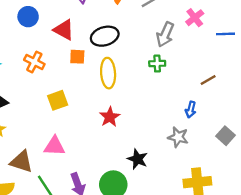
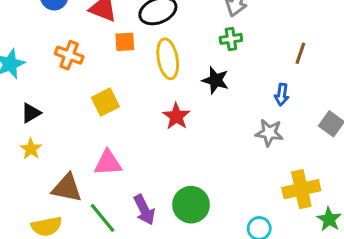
brown line: (208, 80) -> (300, 53), turned -35
black star: (138, 159) -> (215, 80), moved

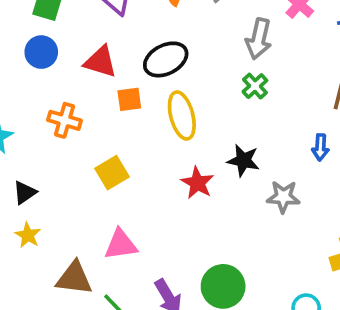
green cross: (231, 39) -> (255, 86), turned -30
black star: (215, 80) -> (243, 160), moved
gray star: (269, 133) -> (283, 197), moved

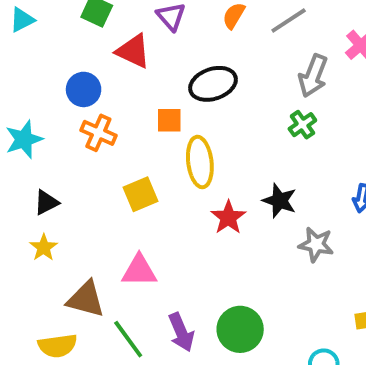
blue circle: (41, 52) -> (84, 89), moved
red triangle: (100, 62) -> (133, 51), moved
yellow ellipse: (182, 115) -> (200, 162), moved

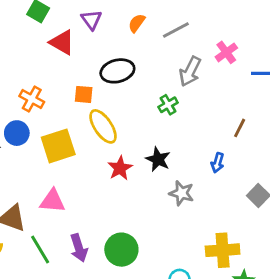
blue circle: (84, 89) -> (17, 133), moved
green cross: (302, 125) -> (168, 105), moved
yellow ellipse: (200, 162) -> (103, 126), turned -32
yellow square: (141, 194) -> (58, 146), size x1.4

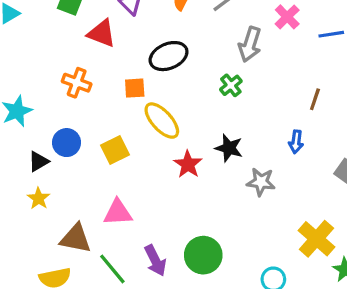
orange cross: (32, 99) -> (77, 83), moved
yellow square: (58, 146) -> (115, 150), size x0.7
yellow cross: (223, 250) -> (316, 239), turned -36

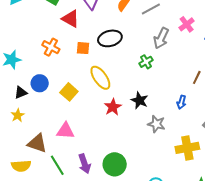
orange square: (135, 88) -> (83, 48), moved
yellow square: (115, 150) -> (69, 92), turned -30
yellow cross: (316, 239) -> (187, 148), moved, turned 30

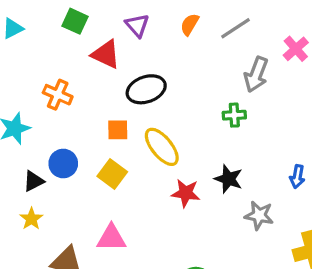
black ellipse: (110, 38) -> (146, 89), moved
orange cross: (51, 47) -> (58, 95), moved
orange square: (83, 48) -> (118, 130), moved
green cross: (146, 62) -> (234, 115), turned 32
red star: (113, 107) -> (186, 193), turned -30

